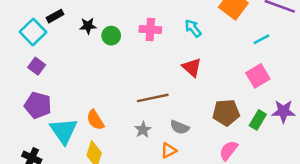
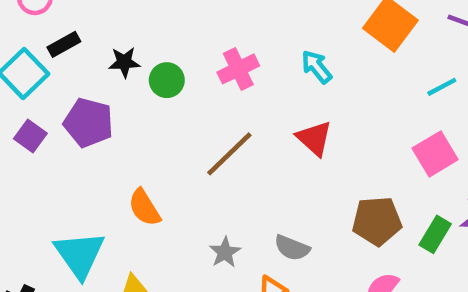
pink cross: (150, 29) -> (238, 69), turned -30
brown line: (153, 98) -> (229, 154), moved, turned -32
purple pentagon: (38, 105) -> (89, 123), moved
orange semicircle: (95, 120) -> (144, 208), moved

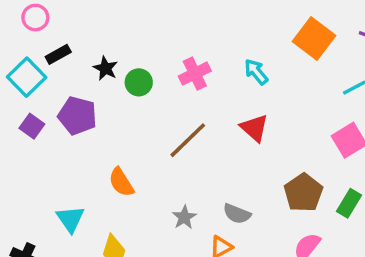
black star: (124, 62) -> (105, 68), turned 30
brown pentagon: (377, 221) -> (303, 193), turned -30
cyan triangle: (80, 255) -> (70, 219), size x0.7

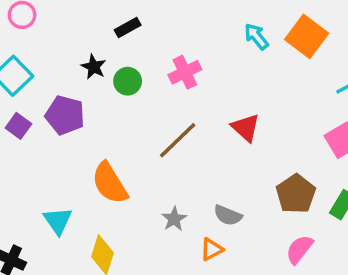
black rectangle: (58, 54) -> (128, 27), moved
cyan arrow: (256, 72) -> (256, 36), moved
orange semicircle: (121, 182) -> (110, 183), size x1.4

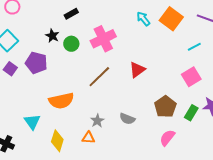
pink cross: (185, 72) -> (103, 39), size x1.4
red triangle: (246, 128) -> (137, 70), turned 42
orange semicircle: (110, 183) -> (61, 101), turned -70
orange triangle: (212, 249) -> (88, 138), moved, turned 32

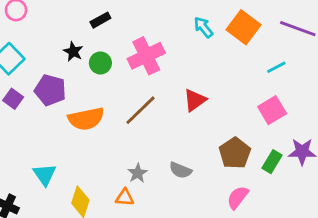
orange semicircle: (61, 101) -> (86, 119), moved

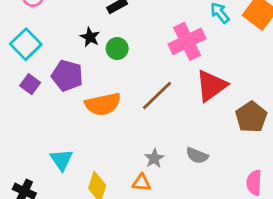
pink cross: (146, 56) -> (187, 41), moved
red triangle: (195, 100) -> (211, 86), size x1.4
brown pentagon: (235, 153) -> (251, 117), moved
pink semicircle: (238, 197) -> (254, 183), turned -35

